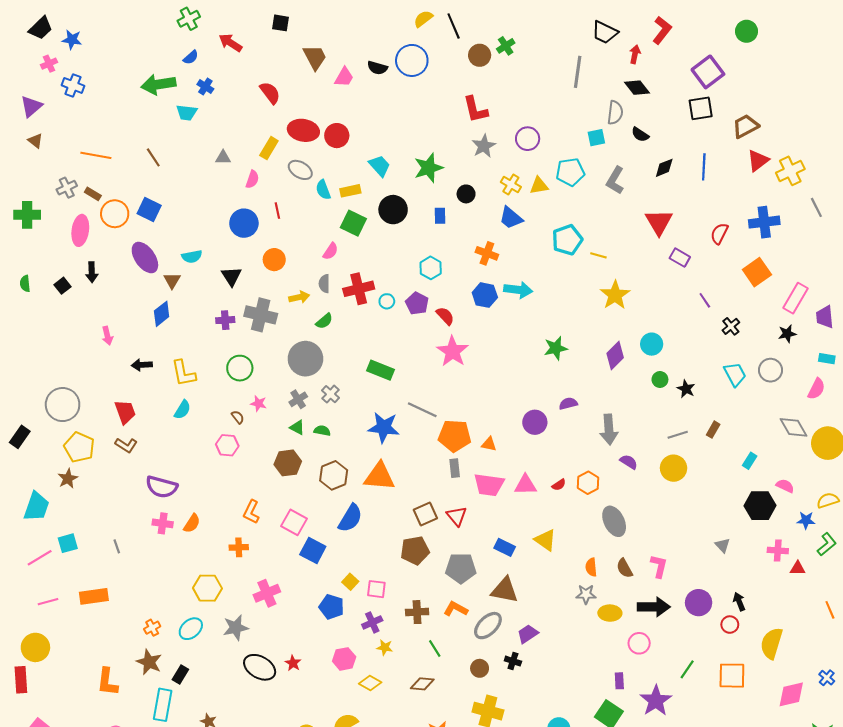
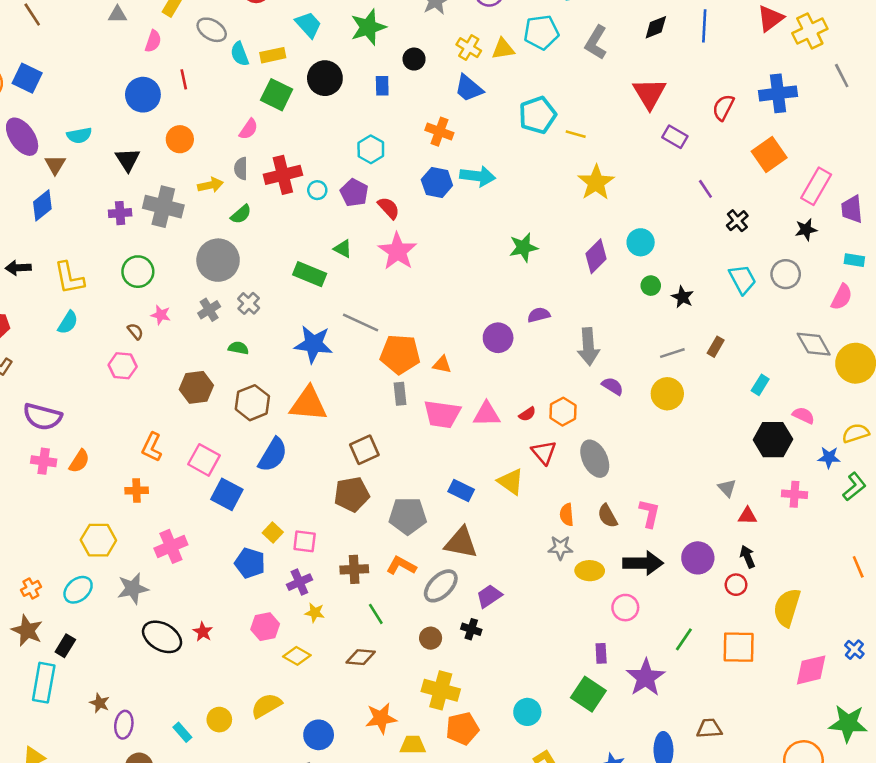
green triangle: (297, 427) -> (343, 249), moved
red triangle: (457, 516) -> (544, 452), moved
red triangle: (798, 568) -> (747, 516), moved

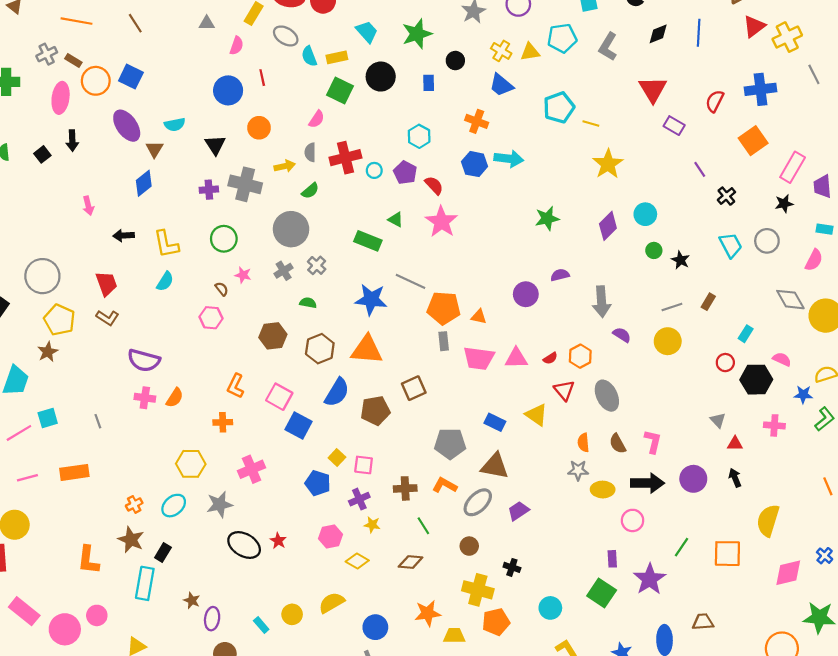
brown pentagon: (352, 494) -> (375, 411), moved
red circle: (736, 585) -> (725, 363), moved
black cross: (471, 629) -> (512, 567), moved

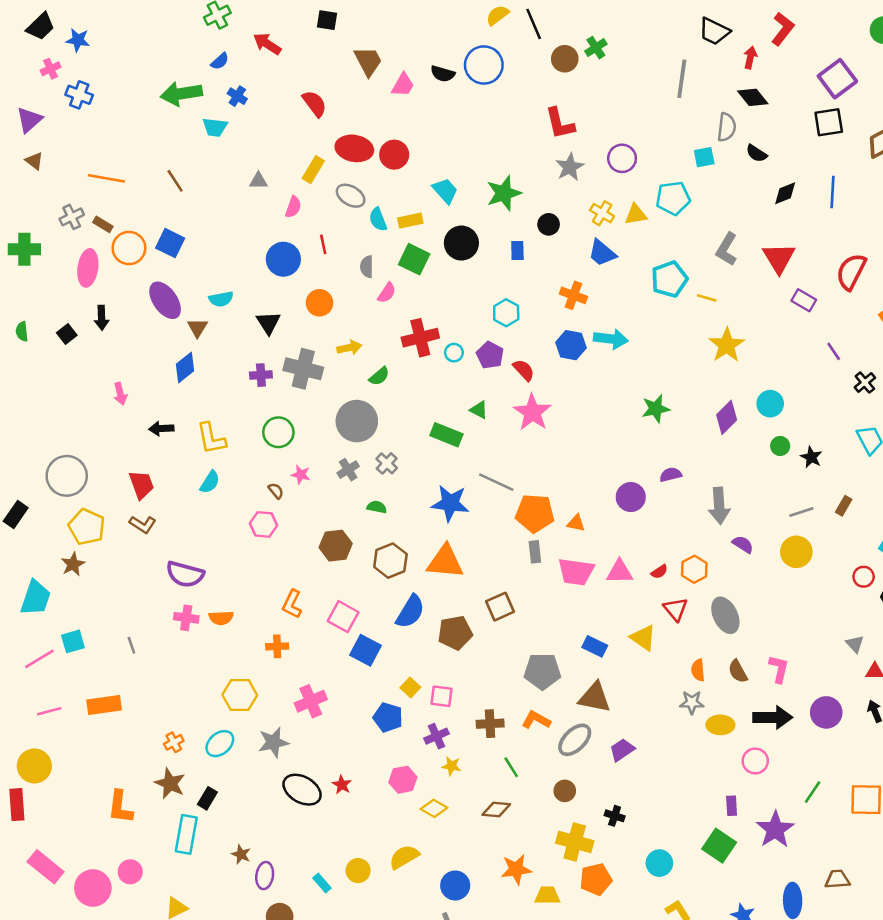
gray L-shape: (608, 47) -> (727, 249), moved
red semicircle: (715, 101) -> (851, 272), size x1.4
gray semicircle: (310, 152) -> (367, 267), moved
orange semicircle: (175, 398) -> (221, 618), turned 54

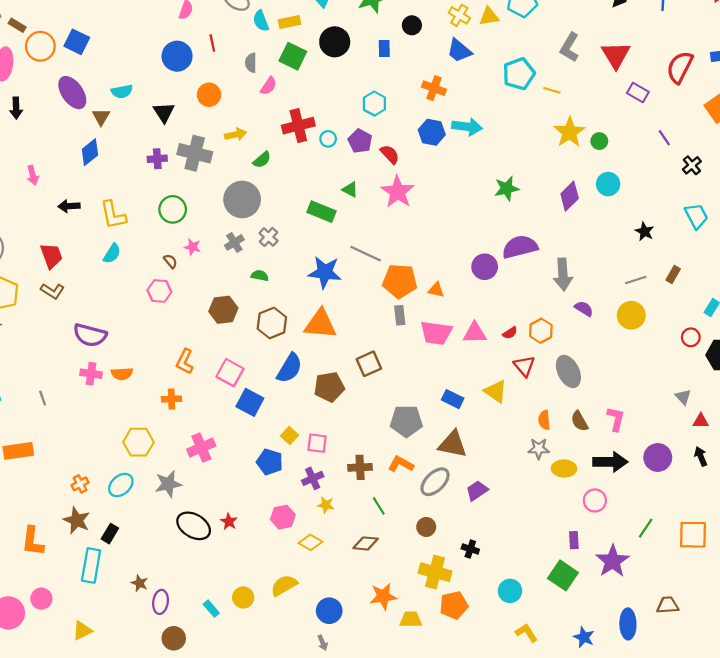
green circle: (780, 446) -> (599, 141), moved
purple semicircle: (671, 475) -> (520, 247), size x1.8

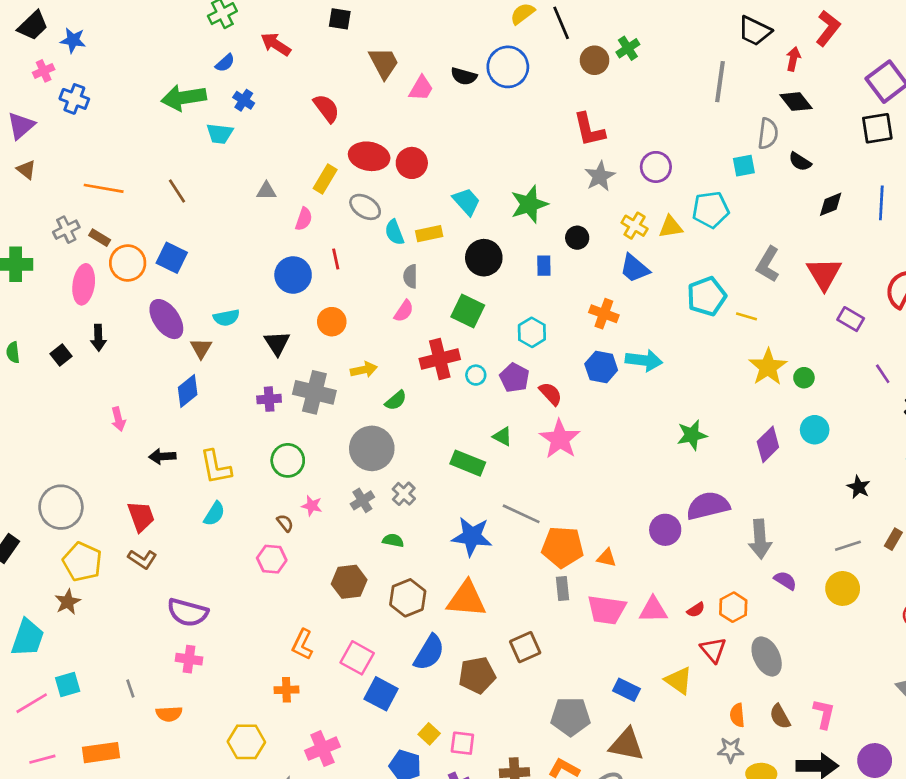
green square: (293, 56) -> (468, 311), moved
gray semicircle: (251, 63) -> (410, 276), moved
orange semicircle: (122, 374) -> (169, 714), moved

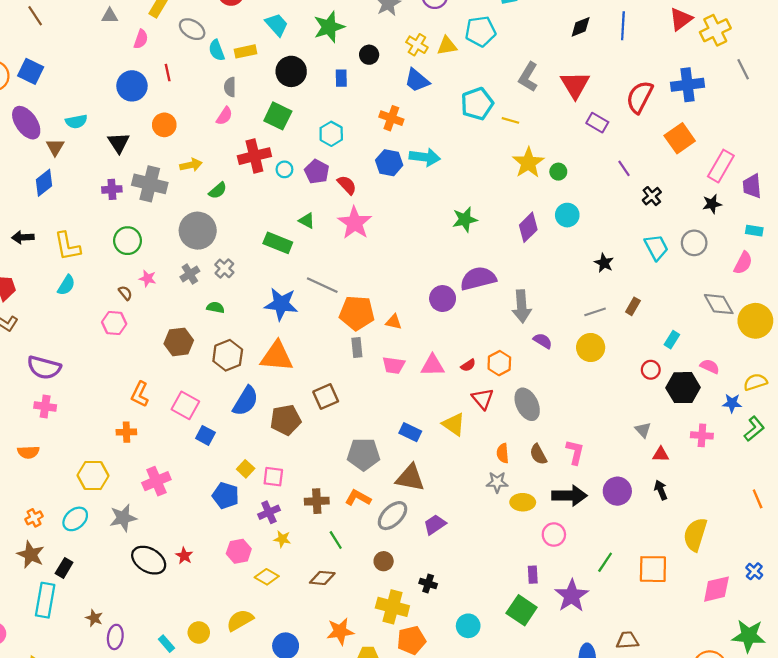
pink trapezoid: (607, 610) -> (394, 365), size x0.7
blue square: (381, 694) -> (205, 435), size x0.7

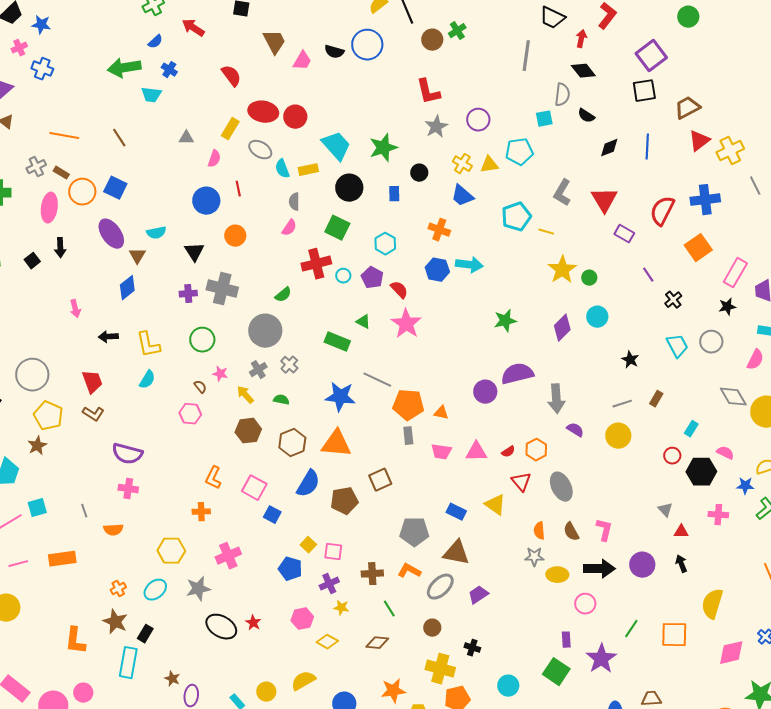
cyan trapezoid: (277, 25) -> (336, 146), size x1.4
yellow arrow: (191, 165) -> (245, 395), moved, turned -120

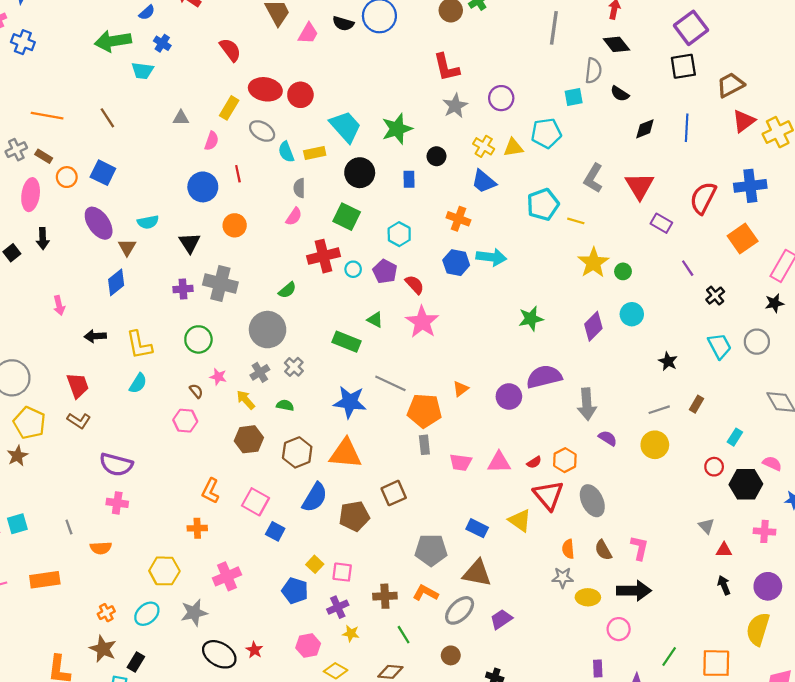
orange circle: (82, 192) -> (67, 177), size x0.7
orange triangle: (441, 413) -> (461, 389), moved, turned -49
red triangle: (521, 482) -> (548, 495), size x1.4
purple circle: (642, 565) -> (768, 586), moved

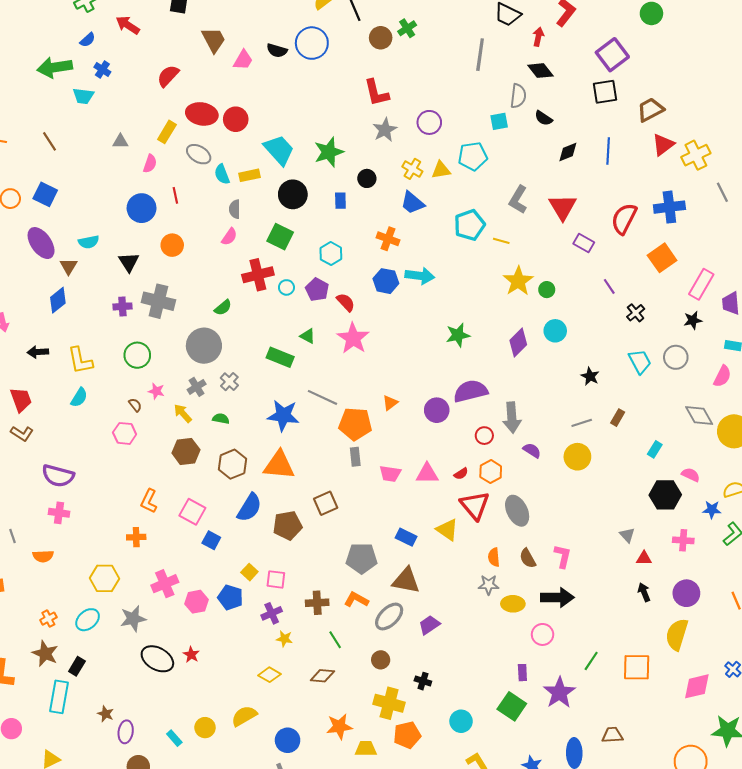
red semicircle: (230, 50) -> (168, 76), turned -100
red circle: (714, 467) -> (484, 436), moved
pink hexagon: (308, 646) -> (197, 602), moved

